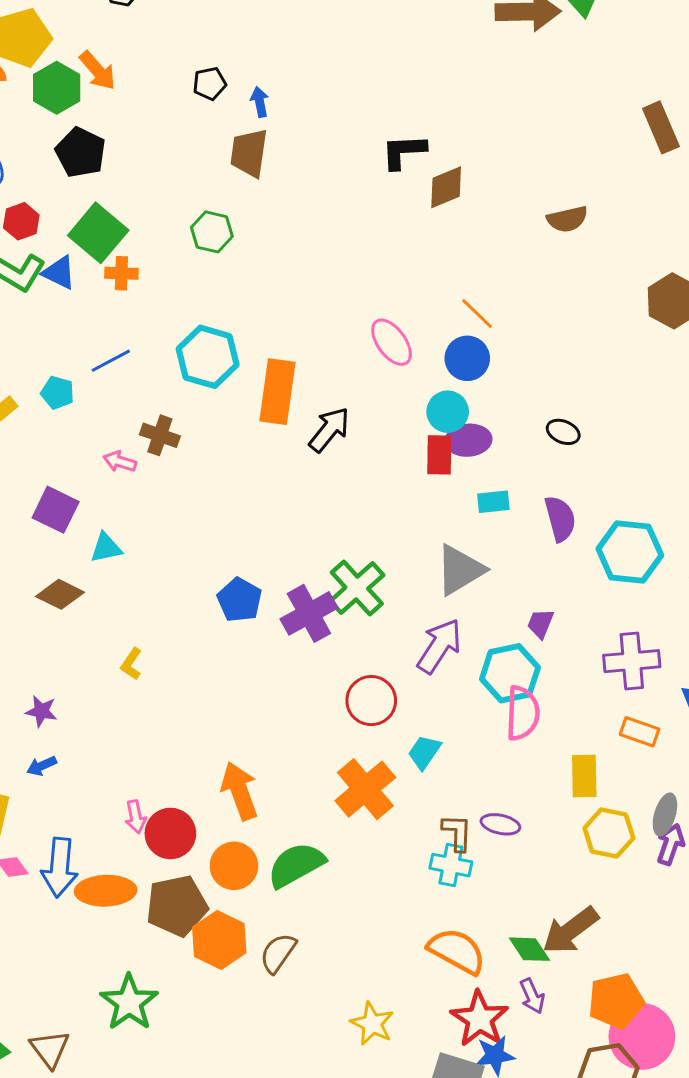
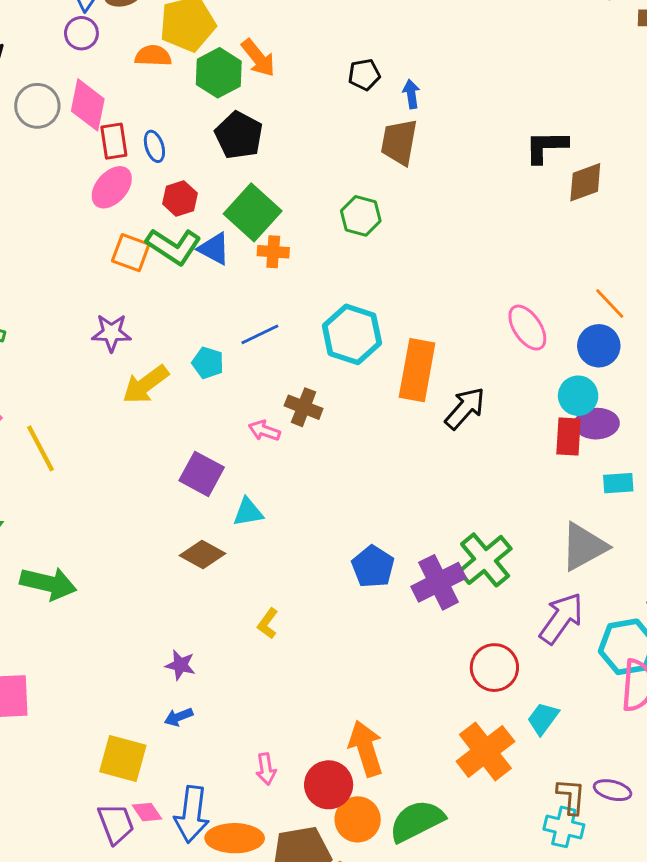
red circle: (170, 833) -> (329, 785), moved

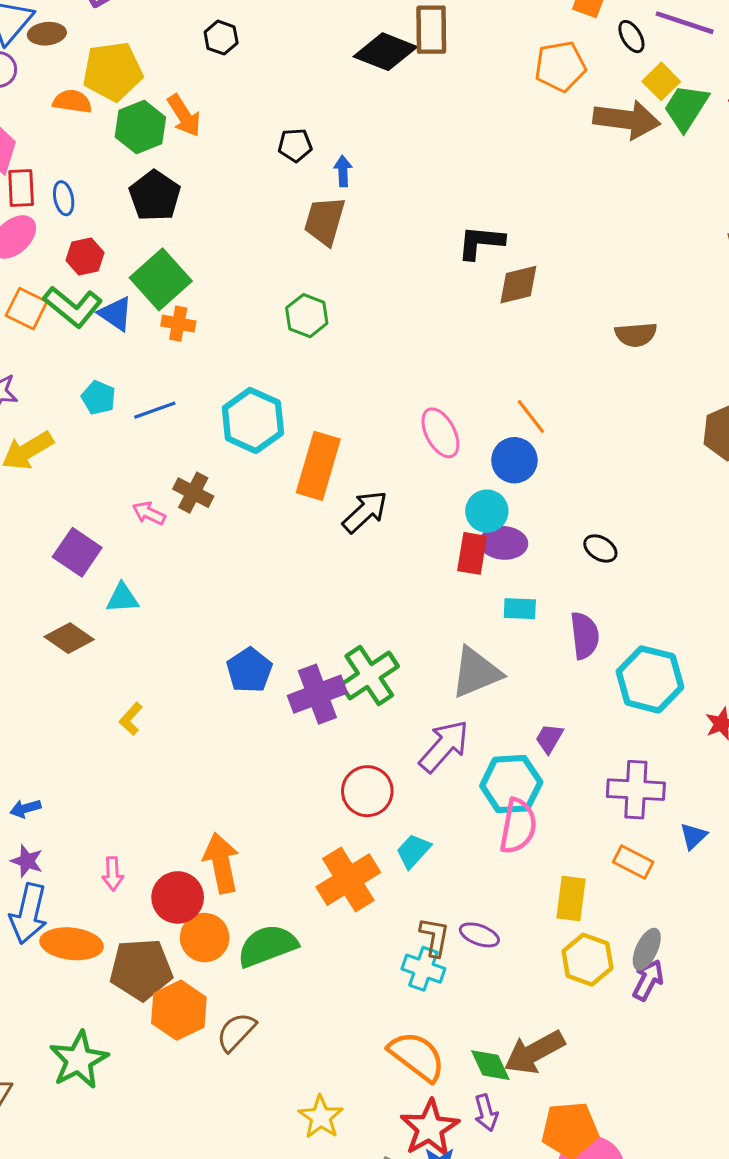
green hexagon: (361, 216) -> (307, 316), moved
cyan pentagon: (208, 363) -> (98, 398), moved
purple star: (180, 665) -> (27, 861), moved

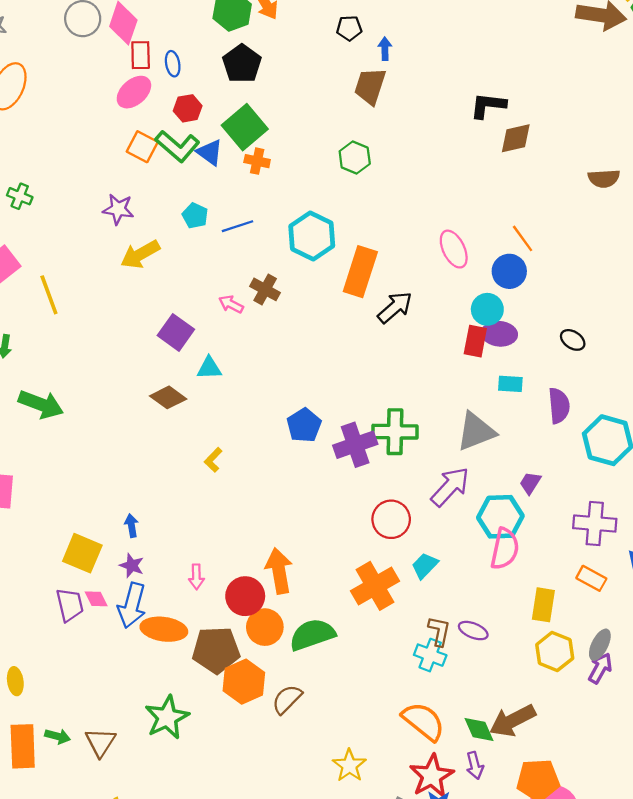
green cross: (369, 676) -> (395, 432), turned 33
blue arrow: (25, 808) -> (132, 526), turned 95

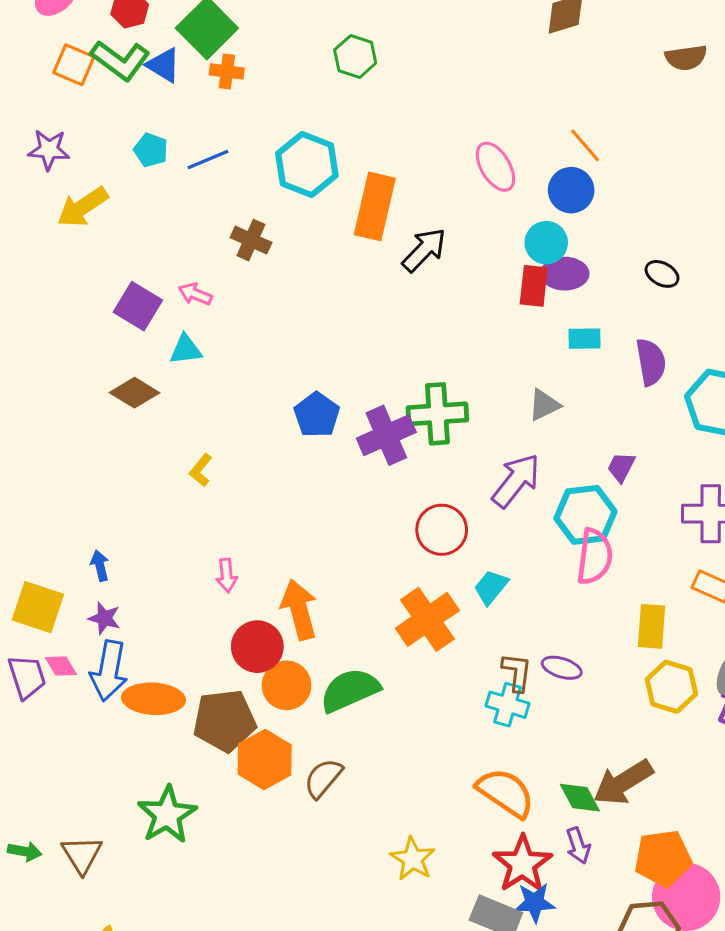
pink arrow: (231, 304) -> (195, 294), moved
gray triangle: (476, 431) -> (544, 405), size x0.6
pink arrow: (196, 577) -> (227, 575), moved

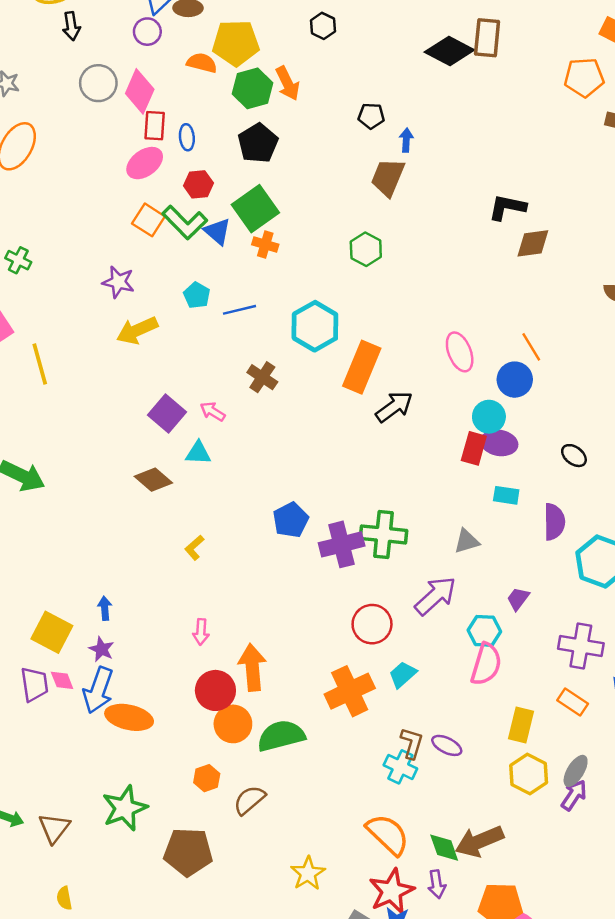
cyan hexagon: (585, 515) -> (484, 631), size x0.7
brown pentagon: (225, 721) -> (188, 852), moved
orange hexagon: (265, 759) -> (207, 778), size x0.6

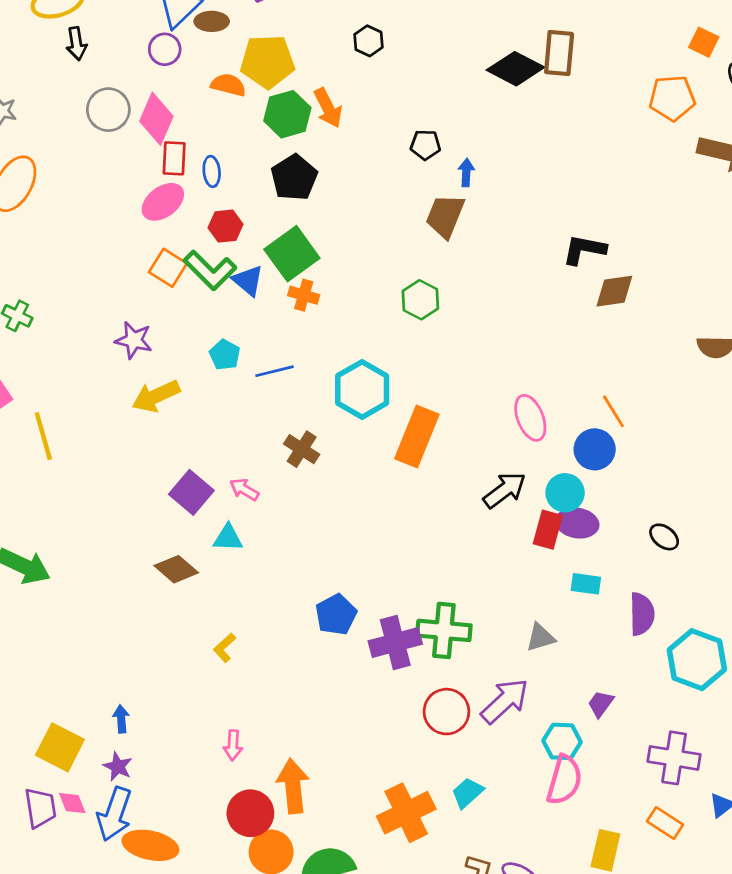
black arrow: (394, 407) -> (505, 490), moved
red circle: (372, 624) -> (446, 712), moved

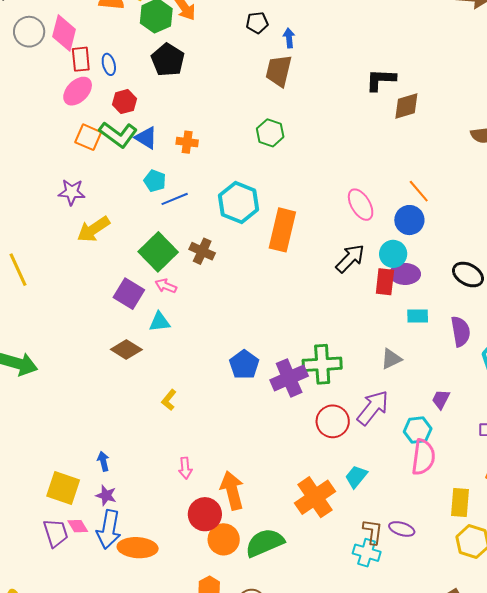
green square: (292, 254) -> (158, 252), moved
cyan pentagon: (225, 355) -> (155, 181), moved
black ellipse: (664, 537) -> (468, 275), size x1.4

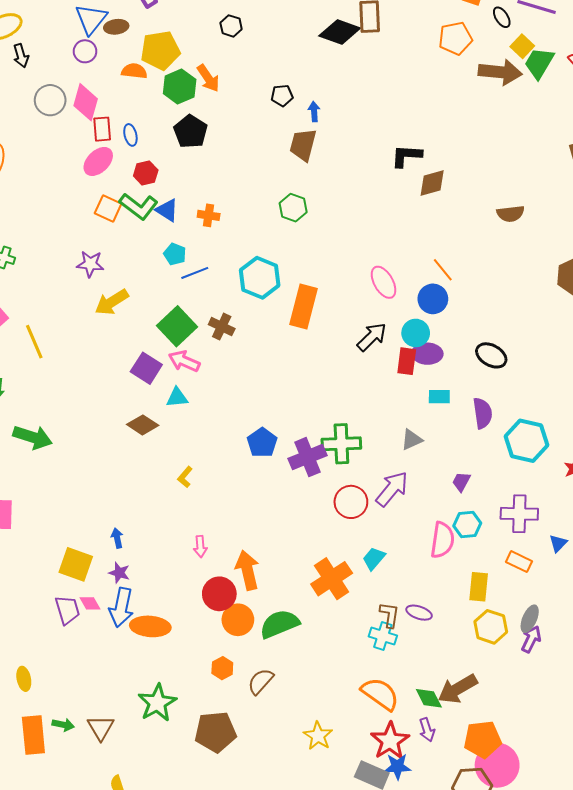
pink arrow: (166, 286) -> (184, 361), size x1.4
cyan hexagon: (418, 430) -> (467, 525), moved

